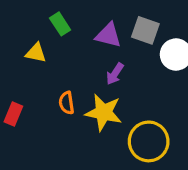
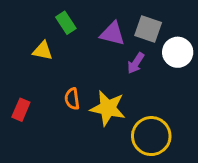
purple arrow: (115, 74) -> (136, 63), moved

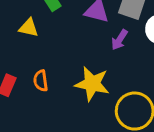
orange semicircle: (72, 99) -> (41, 81), moved

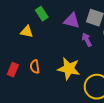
purple arrow: (119, 40) -> (87, 40), turned 120

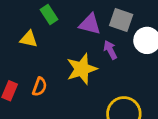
orange semicircle: (35, 67) -> (40, 87), turned -152
yellow star: (69, 69) -> (82, 69), moved, turned -30

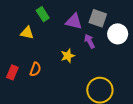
yellow star: (82, 69) -> (68, 56), size x0.6

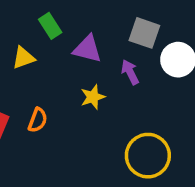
purple triangle: (74, 21) -> (87, 49), moved
yellow triangle: (27, 33) -> (23, 58), turned -32

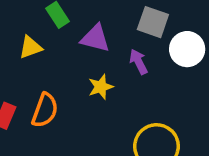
orange semicircle: (38, 120) -> (45, 110), size x1.4

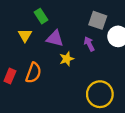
purple triangle: (95, 38) -> (55, 39), moved
yellow triangle: (31, 47) -> (25, 35), turned -40

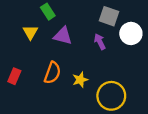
yellow star: (67, 59) -> (80, 80), moved
orange semicircle: (33, 73) -> (52, 73), moved

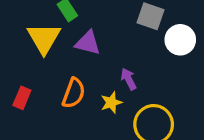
yellow triangle: (30, 32) -> (44, 38), size x1.6
purple arrow: (100, 42) -> (129, 79), moved

